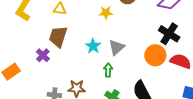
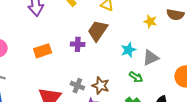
purple cross: (43, 55) -> (78, 44), turned 32
green arrow: (108, 70) -> (136, 77), turned 104

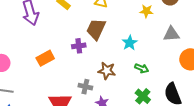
gray triangle: (151, 58) -> (171, 34), moved, turned 30
brown star: (101, 86) -> (107, 71), moved

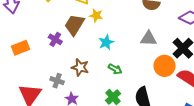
yellow star: (146, 11) -> (96, 15), moved
purple cross: (79, 46) -> (55, 39), turned 32

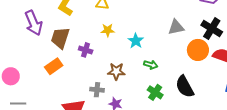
yellow star: (96, 15) -> (108, 30), moved
brown trapezoid: (74, 25) -> (60, 38), moved

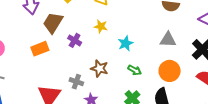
orange circle: (198, 50) -> (170, 71), moved

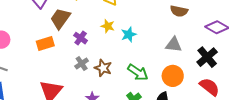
cyan star: (126, 43) -> (129, 34), moved
green arrow: (134, 70) -> (138, 72), size x1.5
gray cross: (76, 82) -> (82, 63), moved, turned 32

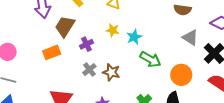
purple cross: (81, 38) -> (86, 44), turned 32
gray triangle: (174, 45) -> (190, 37), moved, turned 30
green arrow: (138, 72) -> (150, 59), moved

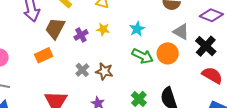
cyan star: (134, 37) -> (137, 29), moved
purple cross: (86, 44) -> (81, 35), moved
orange circle: (181, 75) -> (168, 53), moved

